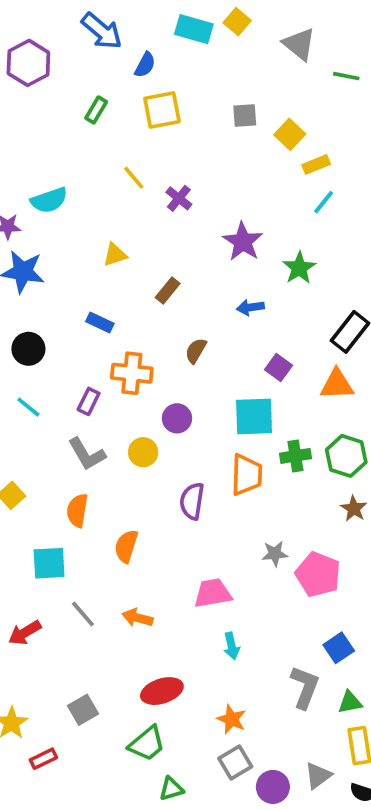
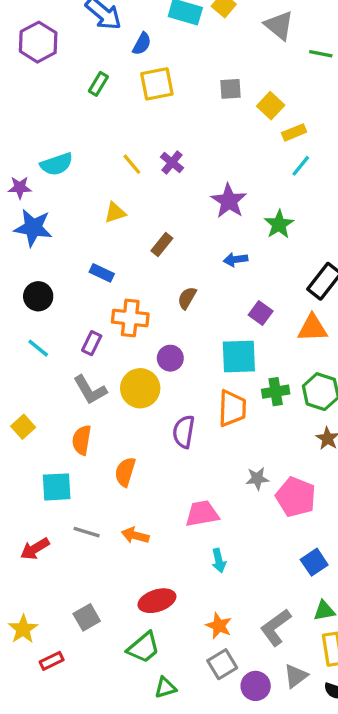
yellow line: (134, 178) -> (132, 164), moved
yellow circle: (143, 452) -> (140, 388), size x1.5
gray line: (83, 614) -> (87, 532), turned -32
gray L-shape: (305, 687) -> (276, 627), moved, turned -147

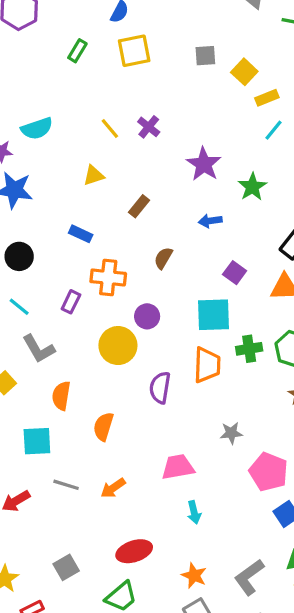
gray L-shape: (90, 390) -> (39, 349), moved
pink pentagon: (296, 497) -> (269, 472), moved
orange arrow: (135, 535) -> (113, 488), turned -50

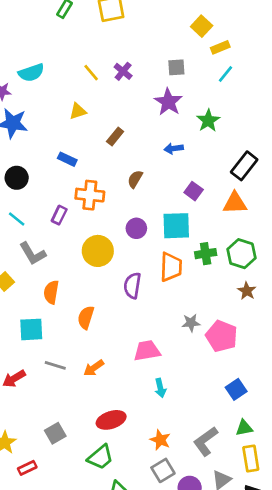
gray square: (205, 56) -> (176, 67), moved
purple circle: (147, 316) -> (136, 228), moved
pink pentagon: (269, 472) -> (222, 336), moved

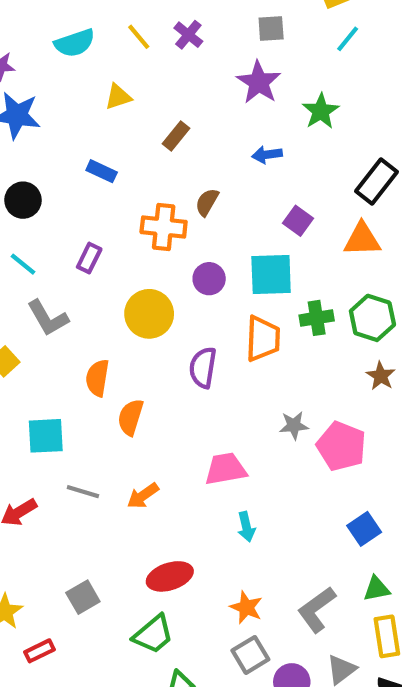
cyan semicircle: (31, 73) -> (75, 43), moved
orange cross: (90, 195) -> (164, 227), moved
orange semicircle: (51, 292) -> (97, 378), moved

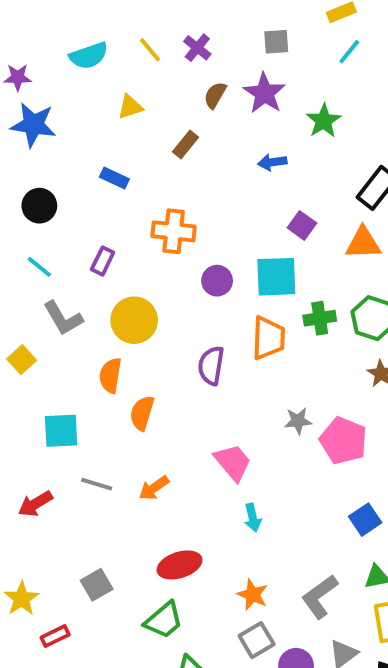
brown semicircle: (207, 202) -> (215, 95), moved
yellow circle: (149, 314) -> (134, 320), moved
pink trapezoid: (226, 469) -> (233, 462), turned 60

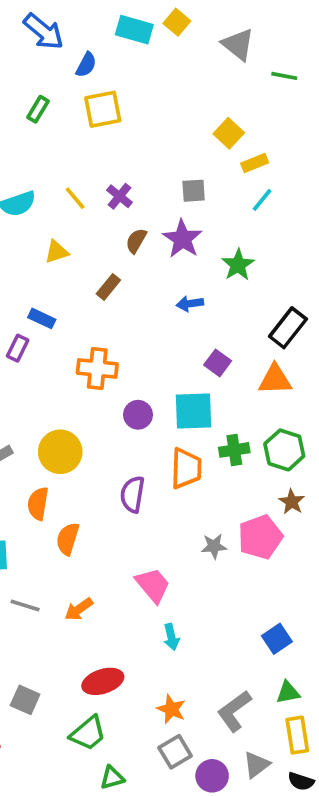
purple rectangle: (103, 261) -> (18, 348), moved
pink pentagon: (343, 441) -> (260, 537), moved, turned 30
gray square: (97, 585) -> (25, 700), turned -36

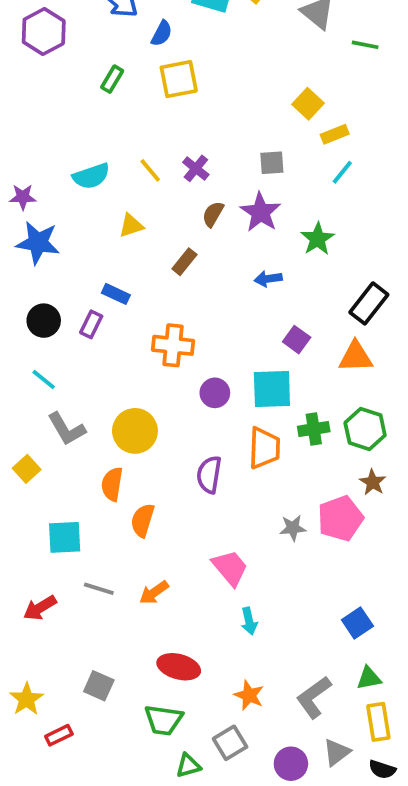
red ellipse: (103, 681) -> (179, 667), turned 33
green trapezoid: (88, 733) -> (163, 720), turned 48
gray square: (175, 752) -> (230, 743), moved

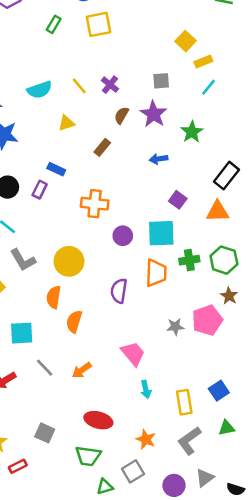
gray line: (99, 589) -> (45, 368), turned 30
yellow rectangle: (378, 722) -> (184, 402), moved

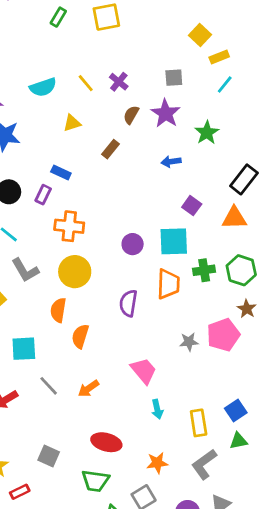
orange cross: (95, 204) -> (69, 226), moved
green triangle: (226, 428) -> (238, 441), moved
orange star: (146, 439) -> (157, 463), turned -30

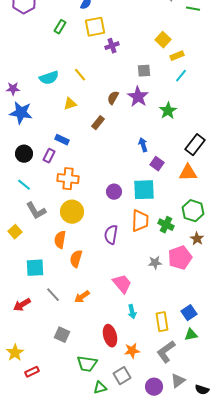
purple cross: (119, 82) -> (112, 46), moved, turned 32
blue arrow: (171, 162) -> (143, 145), moved, turned 80
green cross: (204, 270) -> (166, 225), moved, turned 35
red ellipse: (106, 442) -> (110, 336), moved, turned 60
gray square: (49, 456) -> (62, 335), moved

